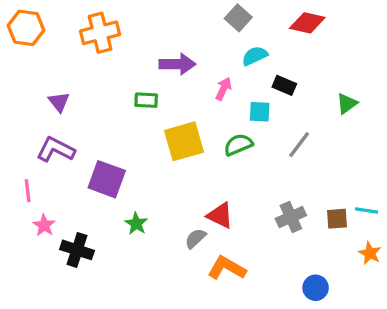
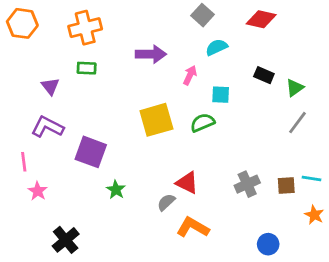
black rectangle: (284, 85) -> (264, 75), moved
green rectangle: (146, 100) -> (87, 68), moved
gray line: (299, 145) -> (297, 123), moved
black cross: (77, 250) -> (66, 240), moved, turned 32

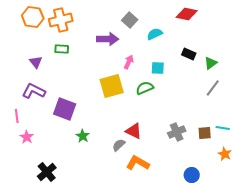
gray square: (202, 15) -> (130, 20), moved
orange hexagon: (22, 23) -> (33, 17), moved
pink arrow: (190, 75) -> (129, 62), moved

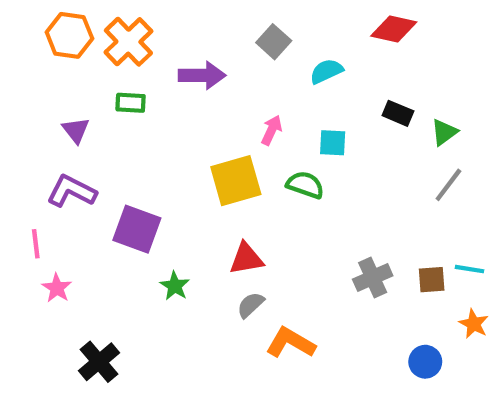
orange cross: (61, 20) -> (128, 42), turned -30
purple arrow: (108, 39) -> (202, 75), moved
green semicircle: (145, 88) -> (305, 185), turned 42
red triangle: (134, 131) -> (246, 259), moved, turned -36
blue circle: (192, 175) -> (425, 362), moved

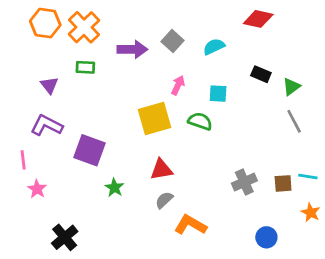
gray square: (274, 42) -> (172, 41), moved
gray line: (448, 185) -> (294, 121), turned -65
blue circle: (425, 362) -> (266, 237), moved

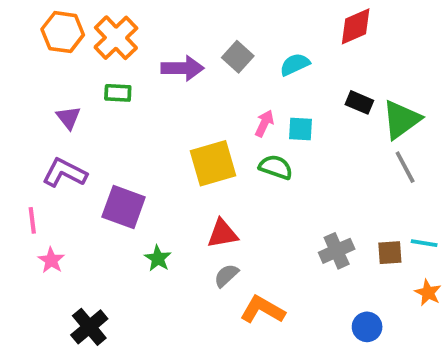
red diamond: (258, 19) -> (356, 26), turned -36
pink arrow: (178, 85) -> (264, 123), moved
green triangle: (291, 87) -> (401, 120), size x1.6

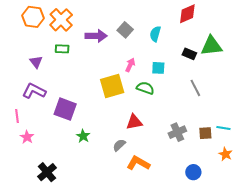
cyan semicircle: (295, 64) -> (155, 34), turned -49
green triangle: (401, 120) -> (211, 46), moved, turned 30
pink arrow: (264, 123) -> (130, 65), moved
gray line: (405, 167) -> (195, 88), moved
red triangle: (222, 234) -> (134, 122), moved

